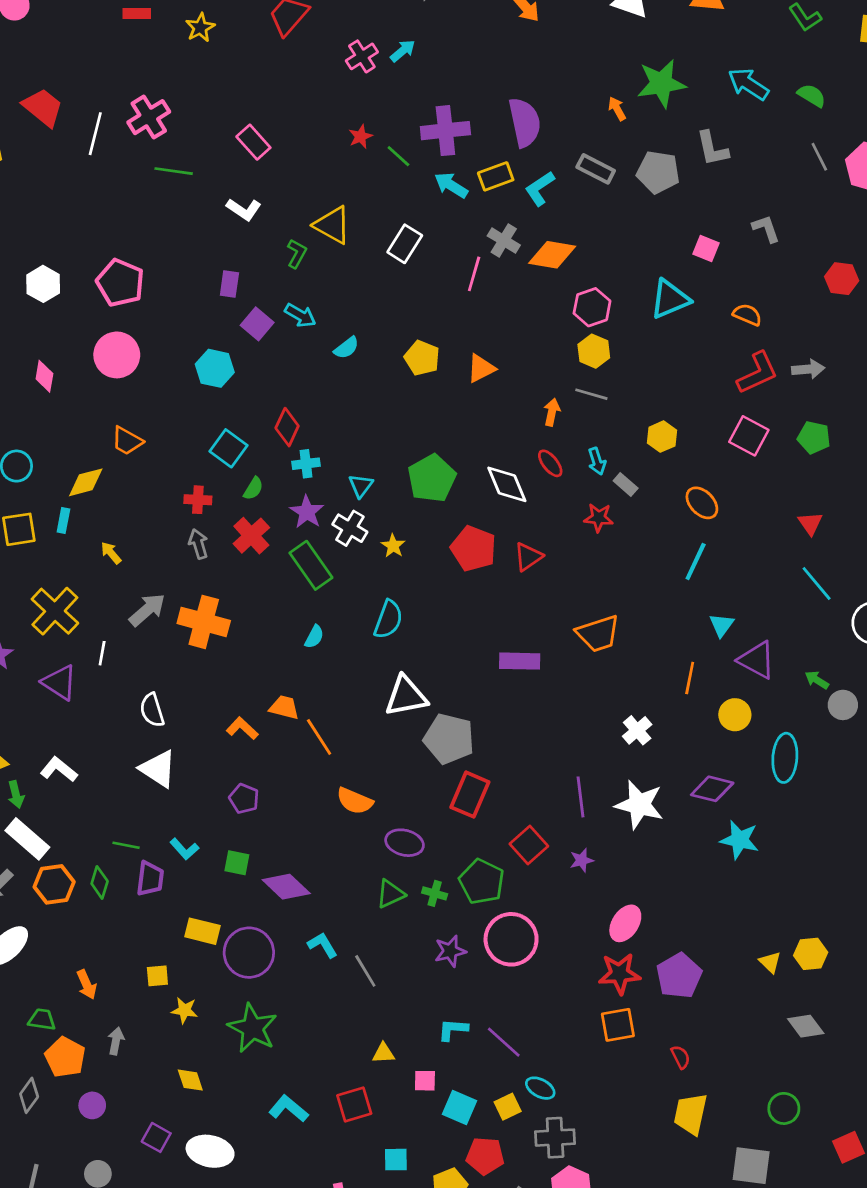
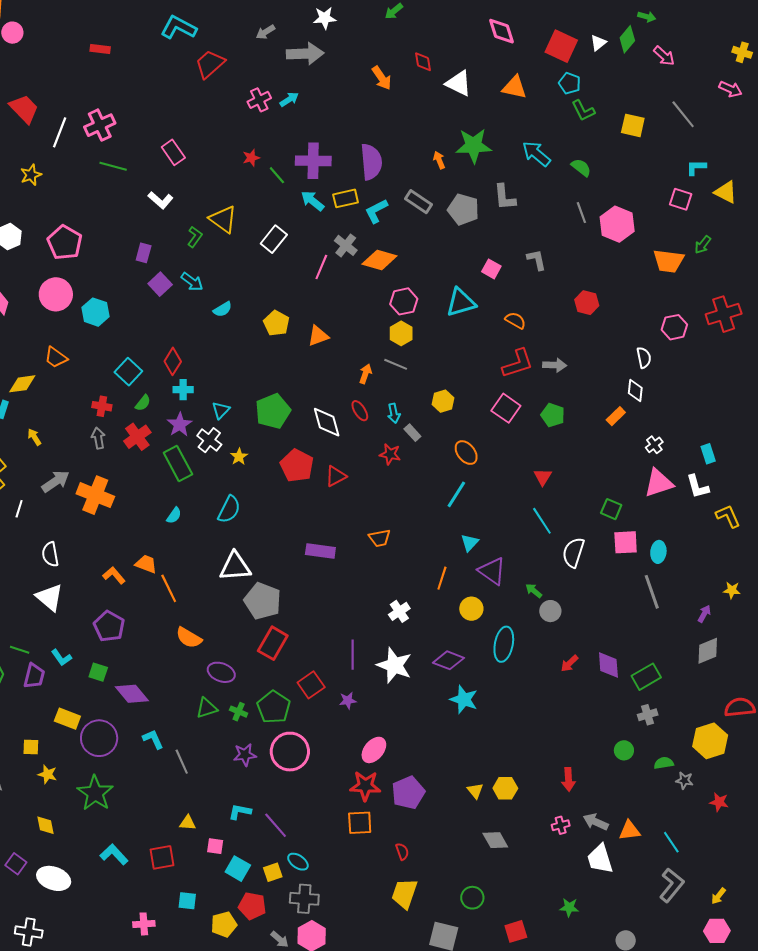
yellow star: (200, 28) -> (31, 175), moved
cyan hexagon: (215, 368) -> (96, 312), moved
orange trapezoid: (598, 634) -> (380, 538), size x0.7
purple pentagon: (244, 799) -> (109, 626), size x1.4

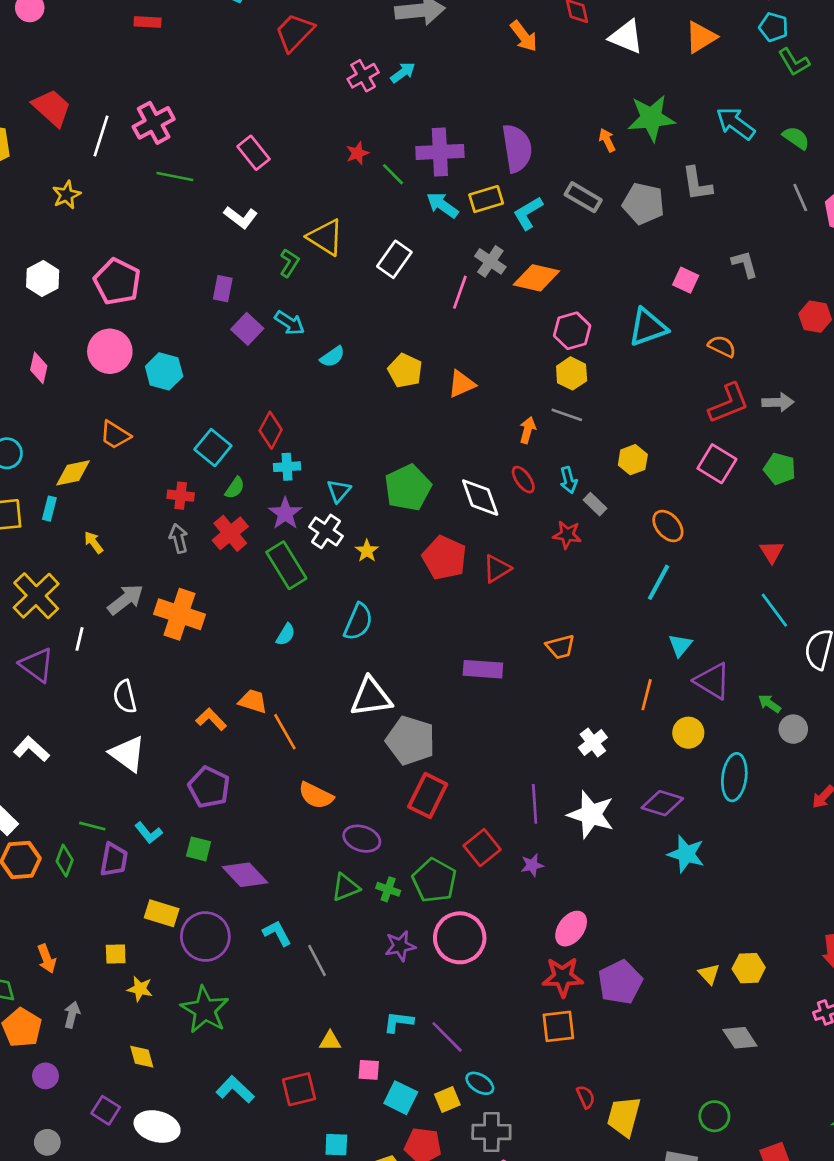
orange triangle: (515, 87) -> (701, 37), turned -40
red semicircle: (402, 851) -> (586, 1097), moved

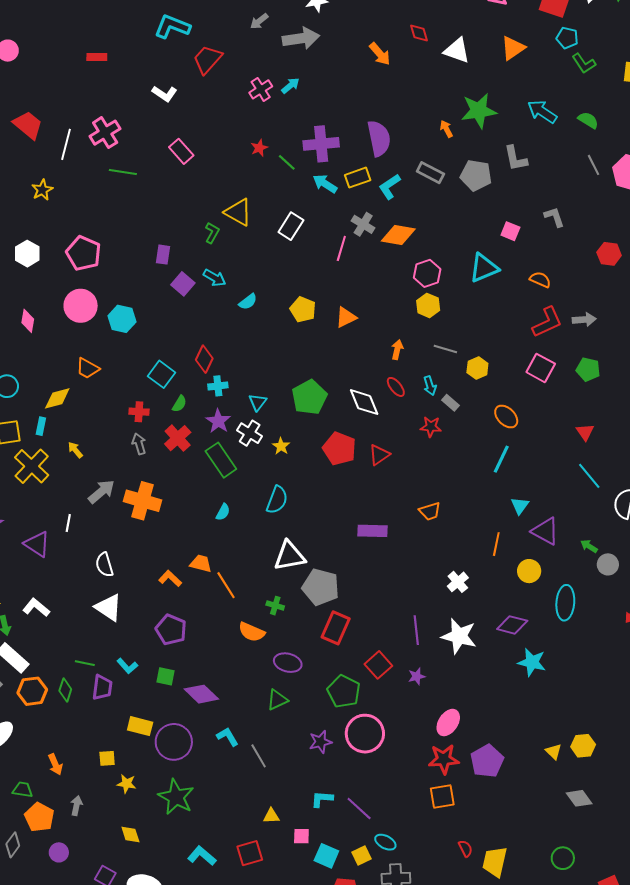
white L-shape: (241, 217) -> (165, 94), moved
gray line: (567, 415) -> (445, 349), moved
yellow cross: (36, 596) -> (32, 466), moved
green cross: (388, 889) -> (275, 606), moved

